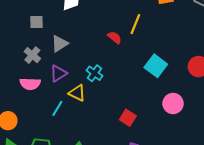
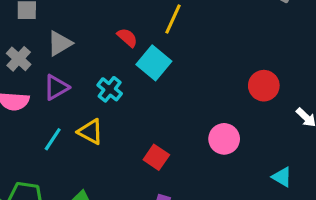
red semicircle: (115, 37) -> (127, 38), moved
cyan square: (156, 66) -> (154, 63), moved
yellow triangle: (77, 93) -> (90, 132), moved

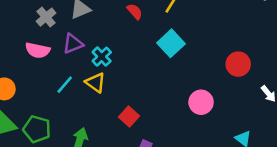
cyan square: (154, 63) -> (171, 43), moved
cyan cross: (110, 89) -> (102, 57), moved
red square: (156, 157) -> (129, 116), moved

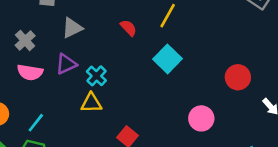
gray cross: (46, 17) -> (25, 40), moved
yellow triangle: (96, 82) -> (91, 103), turned -35
cyan line: (65, 85) -> (36, 123), moved

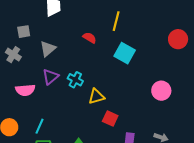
gray cross: (25, 40) -> (13, 55), moved
red circle: (238, 77) -> (178, 39), moved
yellow triangle: (91, 103) -> (96, 96), moved

